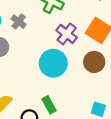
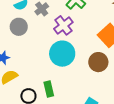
purple cross: (67, 34) -> (63, 25), moved

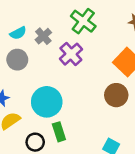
cyan circle: (62, 54) -> (47, 102), moved

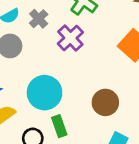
brown circle: (116, 95) -> (105, 102), moved

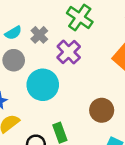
cyan circle: (45, 93) -> (43, 85), moved

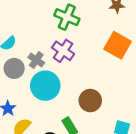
gray cross: (39, 35) -> (36, 60), moved
brown circle: (102, 110) -> (90, 101), moved

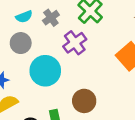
gray cross: (36, 60) -> (51, 18), moved

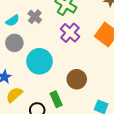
purple cross: (75, 43) -> (70, 33), moved

